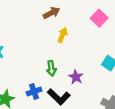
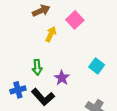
pink square: (99, 18) -> (75, 20), moved

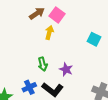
pink square: (75, 20) -> (57, 15), moved
cyan square: (97, 66) -> (94, 39), moved

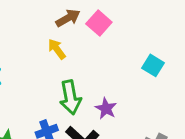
yellow arrow: (49, 33) -> (57, 49), moved, turned -56
green arrow: (43, 64) -> (70, 97), size x1.5

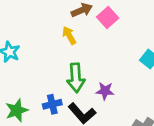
purple star: (106, 109) -> (105, 91), turned -30

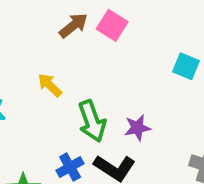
yellow arrow: (69, 35) -> (50, 85), moved

